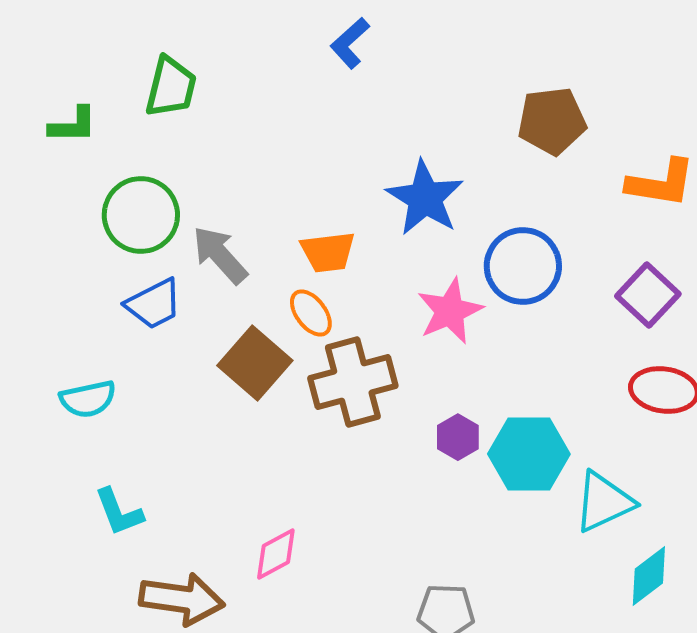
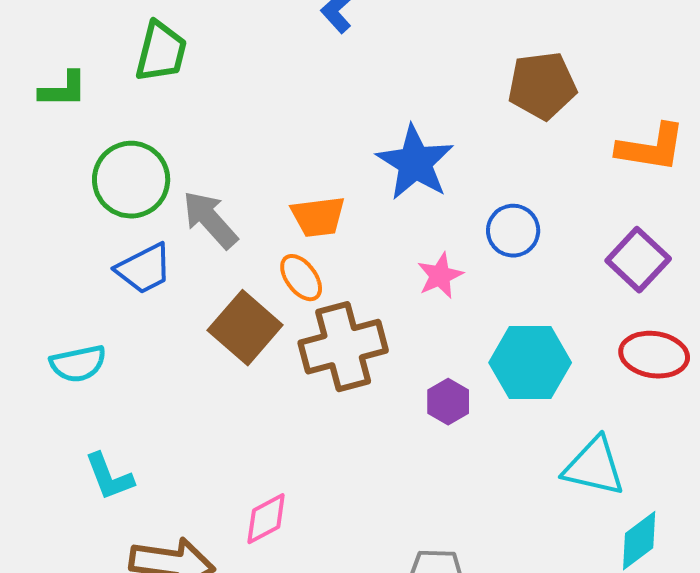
blue circle: (523, 266) -> (513, 231), size x0.7
pink star: (450, 311) -> (440, 276), size x0.7
cyan hexagon: (529, 454) -> (530, 363), moved
cyan triangle: (604, 502) -> (594, 467), turned 38

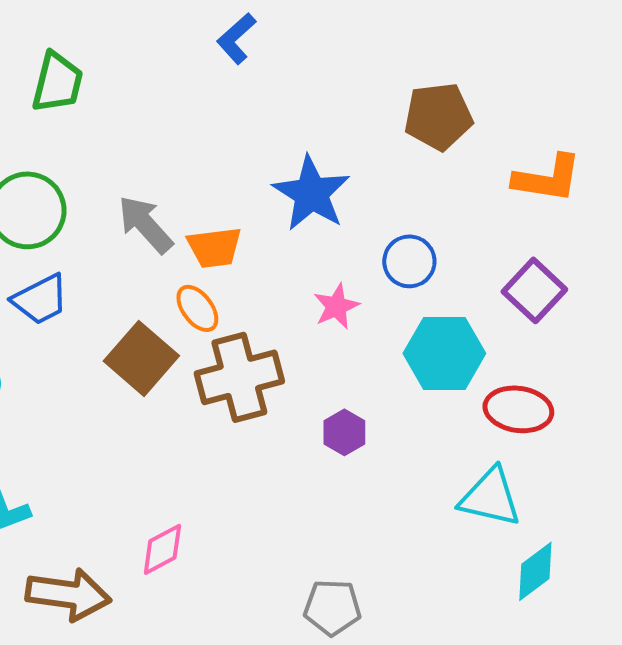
gray arrow: (210, 220) -> (145, 224), moved
red ellipse: (654, 355) -> (518, 409), moved
cyan hexagon: (530, 363) -> (444, 353), moved

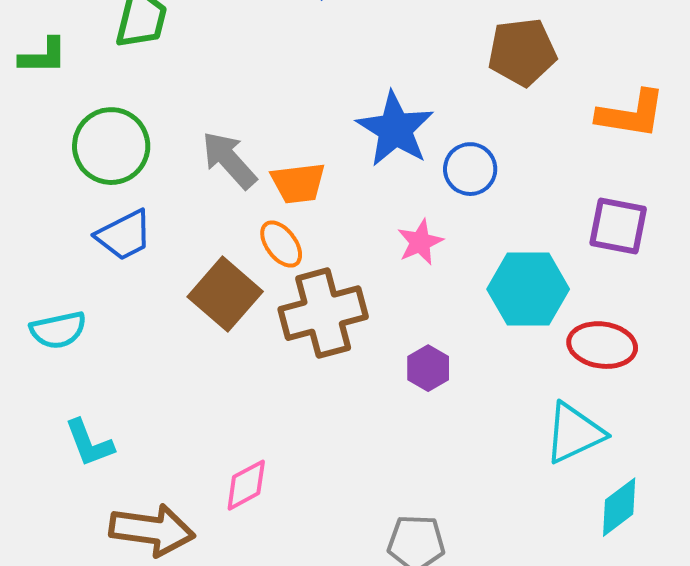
blue circle: (409, 261) -> (470, 169), moved
purple square: (534, 290) -> (618, 226), turned -32
cyan triangle: (490, 497) -> (574, 433), turned -38

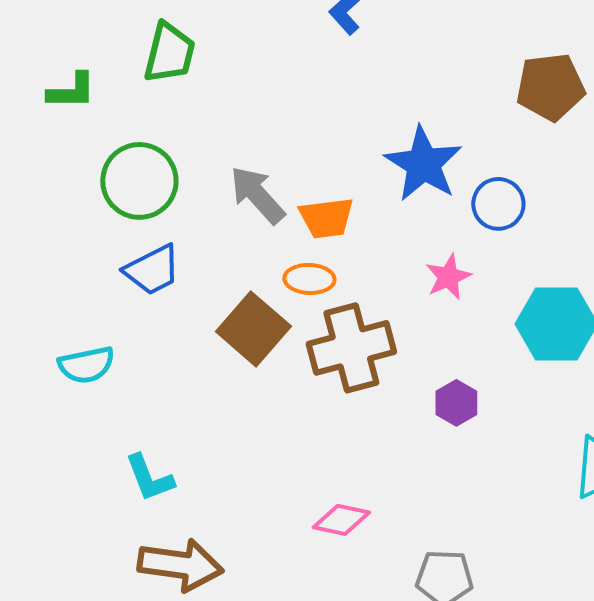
orange ellipse: (281, 244) -> (309, 279), turned -51
cyan L-shape: (89, 443) -> (149, 478), moved
pink diamond: (246, 485) -> (341, 520), moved, turned 40

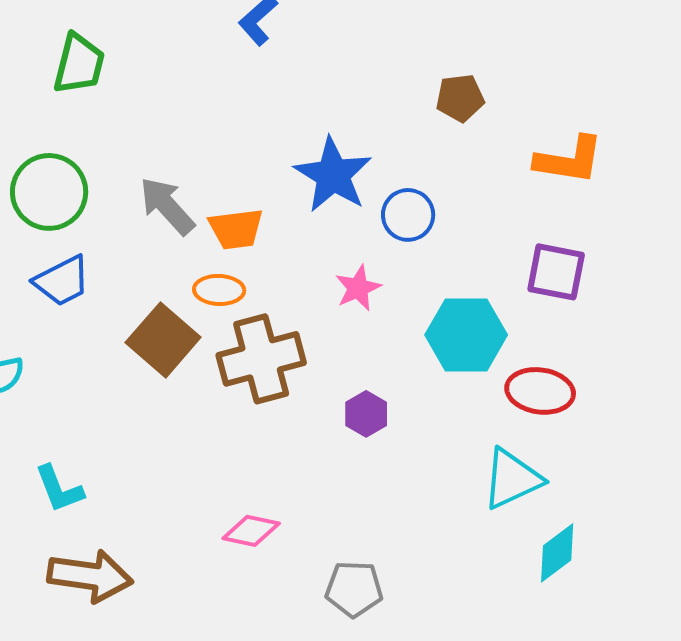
brown pentagon: (550, 87) -> (460, 98), size x0.7

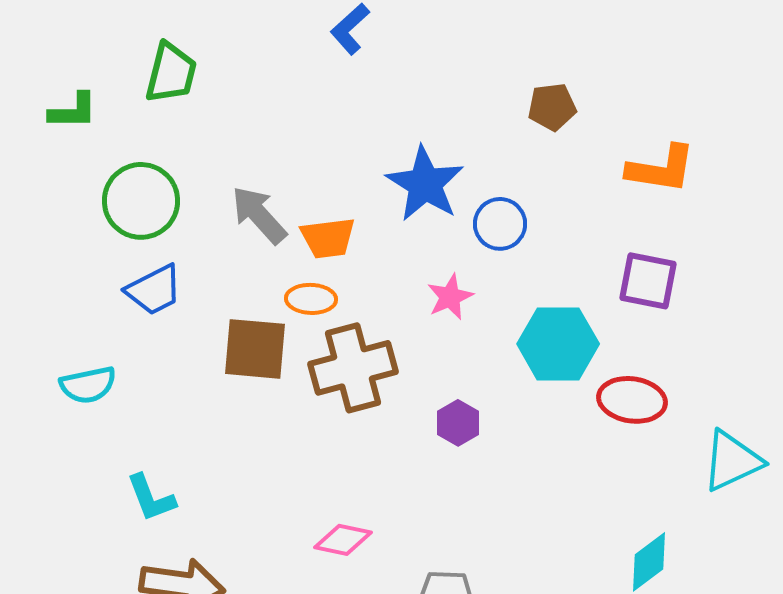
brown square: (163, 340) -> (255, 349), turned -36
cyan triangle: (512, 479) -> (732, 461), moved

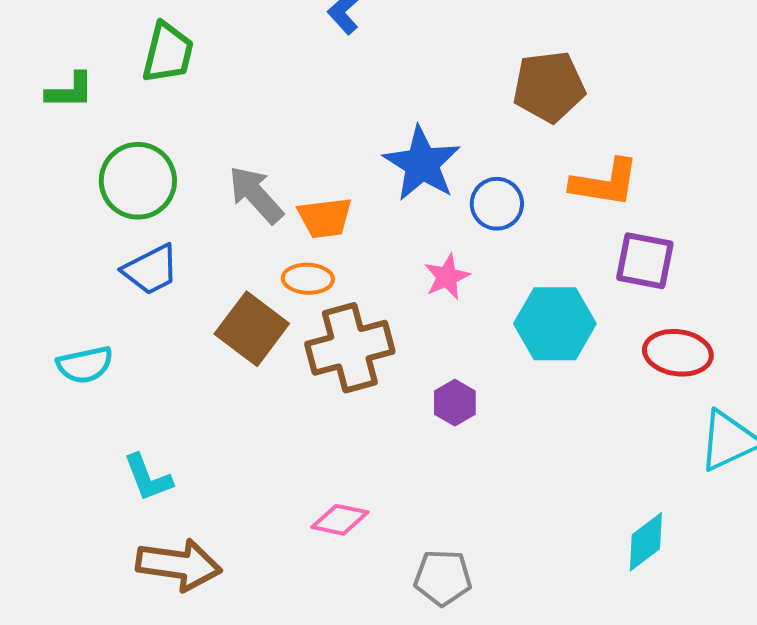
brown pentagon: (552, 107) -> (549, 87), size x1.5
orange L-shape: (661, 169) -> (605, 183), moved
brown square: (255, 349) -> (252, 329), turned 32
red ellipse: (632, 400) -> (678, 353), moved

